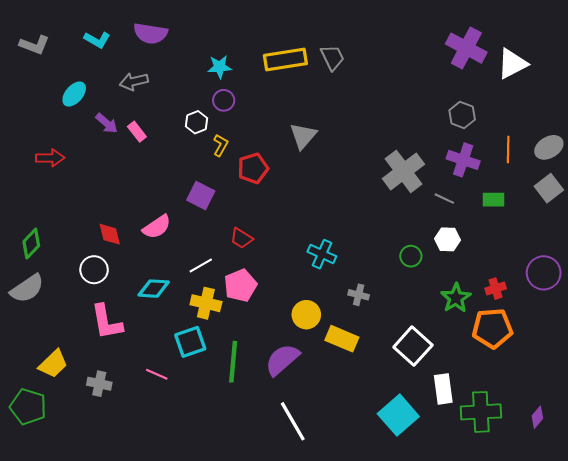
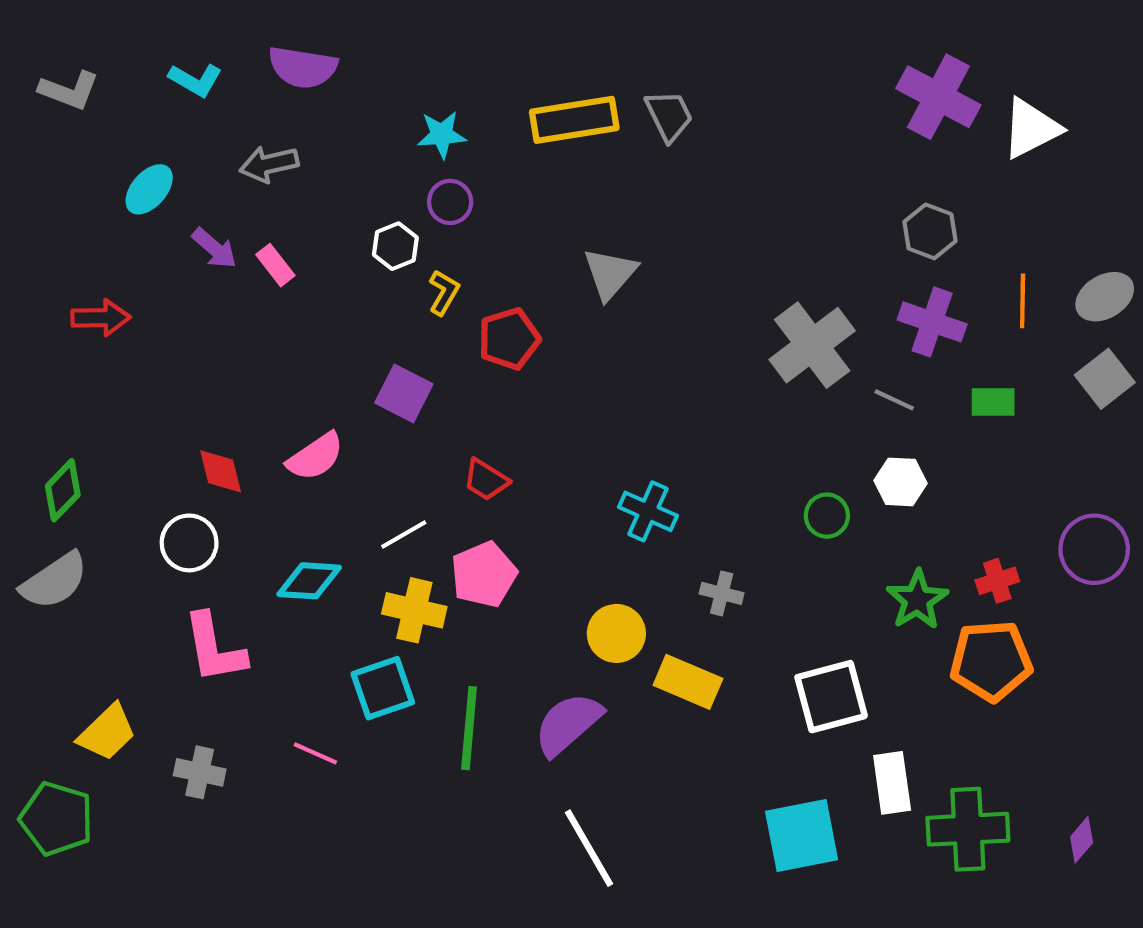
white square: (413, 346) -> (831, 697), turned 33
cyan square: (398, 415) -> (802, 835), turned 30

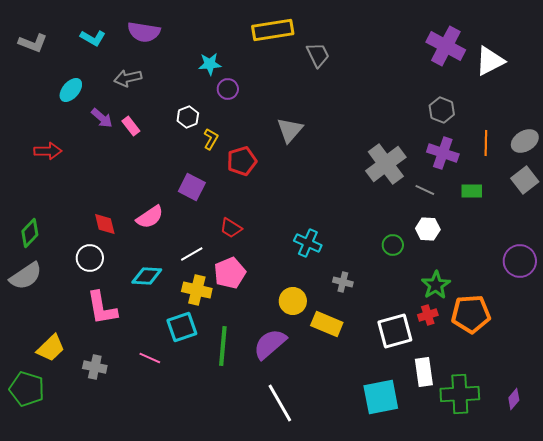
yellow rectangle: (574, 120) -> (273, 30), moved
purple circle: (450, 202) -> (228, 89), moved
red cross: (997, 581) -> (428, 315), moved

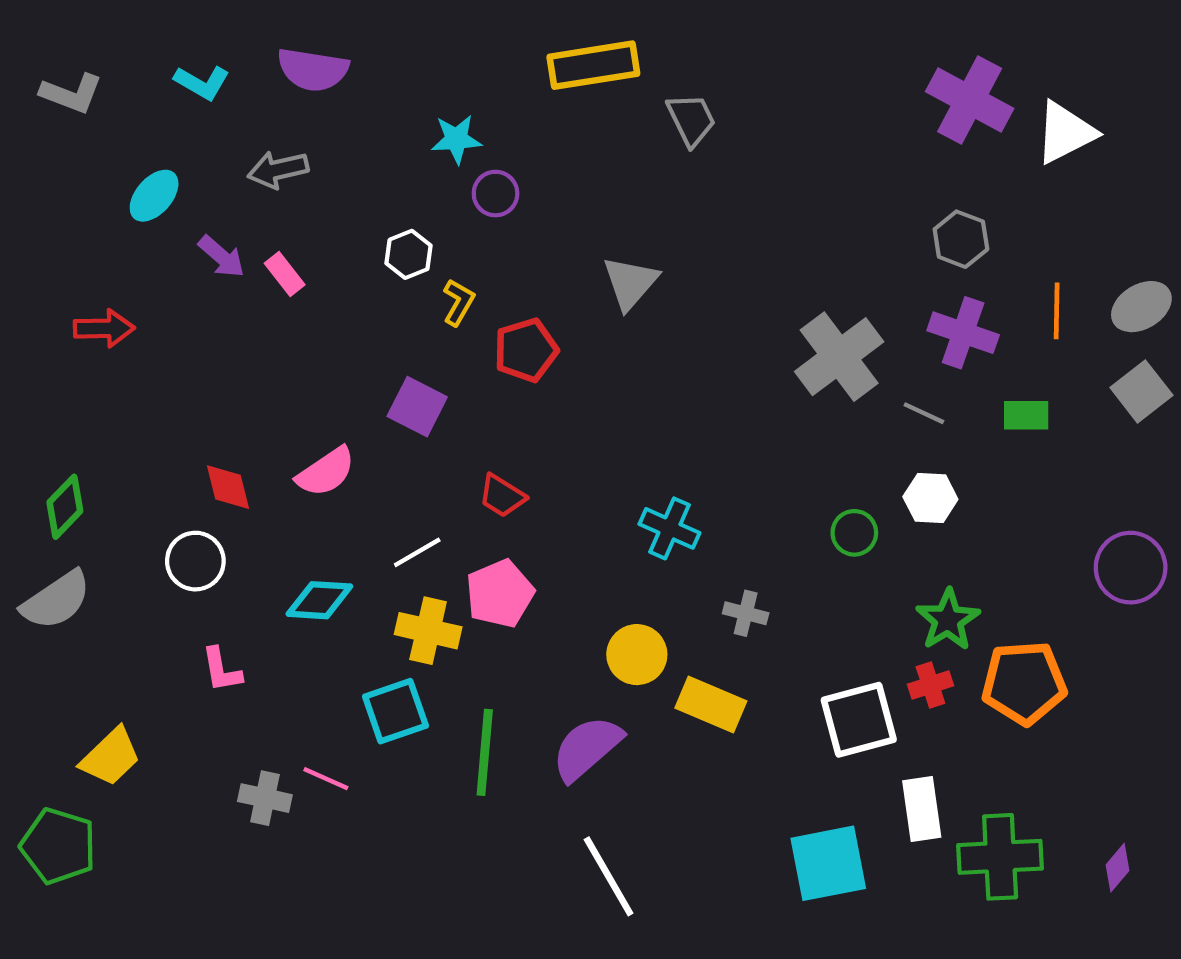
pink L-shape: (102, 308) -> (221, 670), size x0.6
gray cross: (95, 367) -> (265, 798), moved

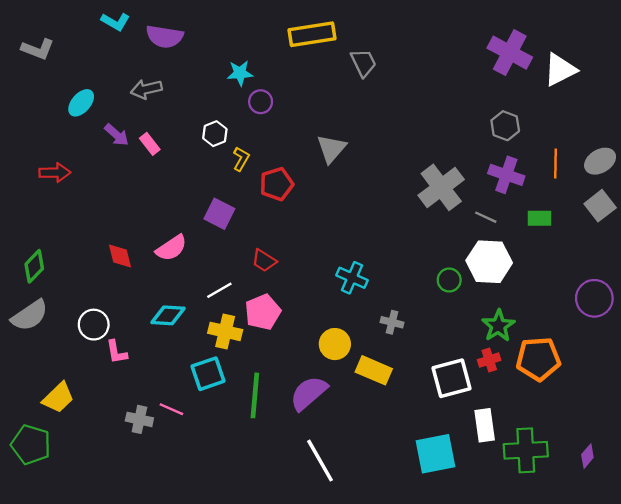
cyan L-shape: (202, 83) -> (115, 22), moved
white hexagon: (930, 498) -> (489, 262), size x1.6
white circle: (195, 561) -> (94, 325), moved

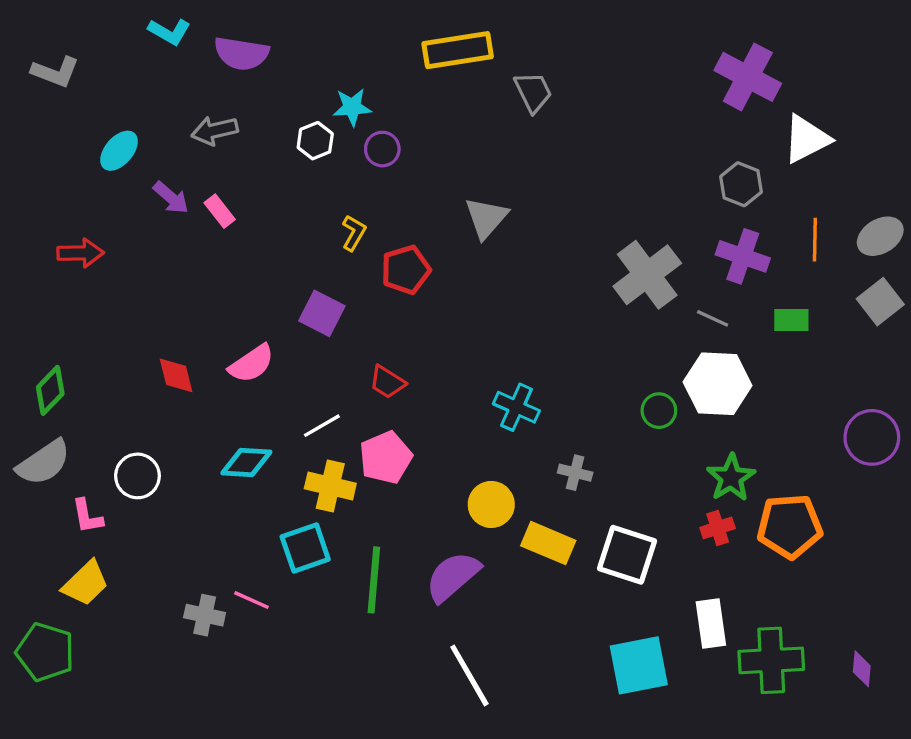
white triangle: (560, 70) -> (806, 139), moved
white hexagon: (215, 134) -> (315, 141), moved
pink L-shape: (117, 352) -> (87, 516), moved
white square: (451, 378) -> (627, 555), moved, turned 33
purple diamond: (587, 456) -> (862, 669), turned -35

